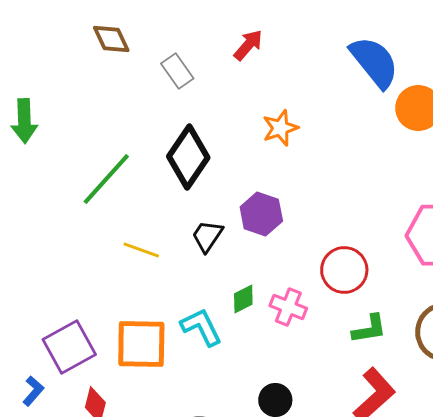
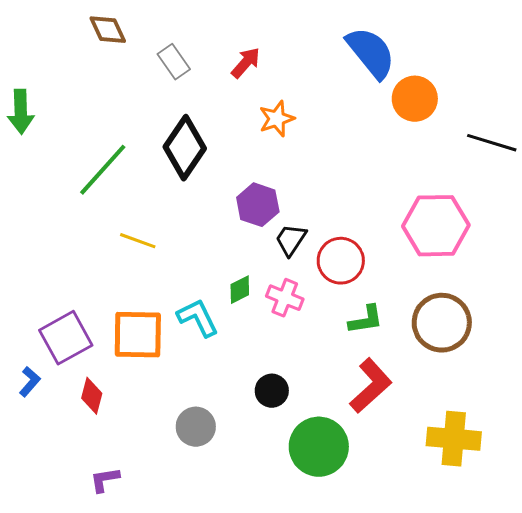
red arrow: (248, 45) -> (246, 63), moved
black trapezoid: (207, 236) -> (291, 240), moved

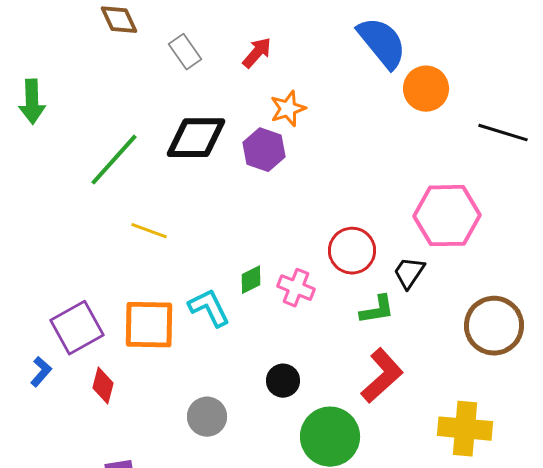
black diamond: (185, 148) -> (196, 138), turned 56
purple hexagon: (258, 205) -> (264, 150), moved
black trapezoid: (291, 240) -> (409, 273), moved
brown circle: (442, 323) -> (494, 326), moved

